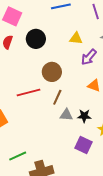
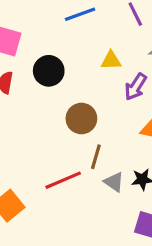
red line: (29, 93) -> (63, 180), moved
gray triangle: (66, 115) -> (114, 182), turned 40

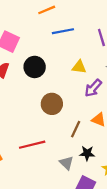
brown line: (96, 157) -> (76, 129), moved
gray triangle: (114, 182) -> (66, 163), moved

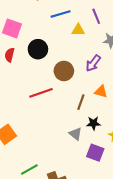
yellow triangle: (79, 67) -> (78, 30), moved
brown circle: (52, 104) -> (64, 71), moved
red line: (32, 145) -> (41, 93), moved

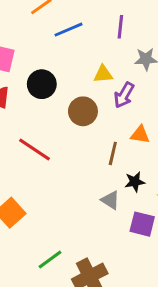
purple line: (96, 16) -> (120, 27), turned 35
yellow triangle: (78, 30) -> (103, 74), moved
red line: (41, 93) -> (35, 149), moved, turned 60

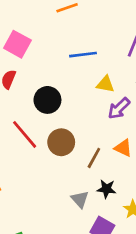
blue line: (68, 30) -> (83, 55), moved
black circle: (42, 84) -> (47, 100), moved
brown circle: (83, 111) -> (61, 142), moved

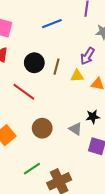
yellow triangle: (105, 84) -> (77, 76), moved
brown circle: (61, 142) -> (42, 128), moved
brown line: (94, 158) -> (56, 67), moved

